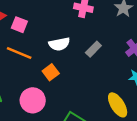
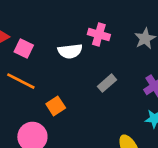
white semicircle: (59, 44) -> (70, 51), moved

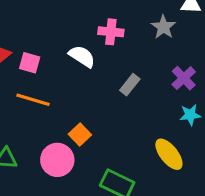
white semicircle: (70, 51) -> (82, 56), turned -130
orange square: (56, 106) -> (80, 134), moved

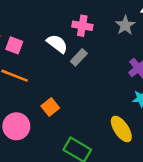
gray rectangle: (130, 85) -> (79, 57), moved
pink circle: (57, 160) -> (16, 126), moved

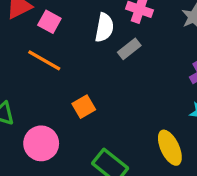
white semicircle: (57, 44) -> (104, 28), turned 55
pink circle: (16, 126) -> (41, 143), moved

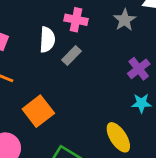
orange square: (84, 107) -> (38, 111), size x1.5

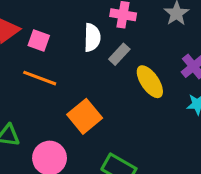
yellow ellipse: (118, 137) -> (150, 82), moved

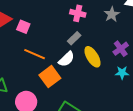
white semicircle: (92, 38) -> (66, 59), moved, turned 42
orange line: (40, 78) -> (35, 54), moved

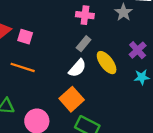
orange line: (35, 54) -> (23, 67), moved
orange square: (50, 77) -> (72, 99), moved

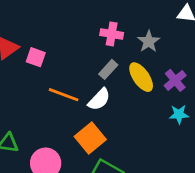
gray star: (123, 12) -> (149, 41), moved
yellow ellipse: (107, 63) -> (141, 77), moved
orange line: (23, 67) -> (64, 95), moved

